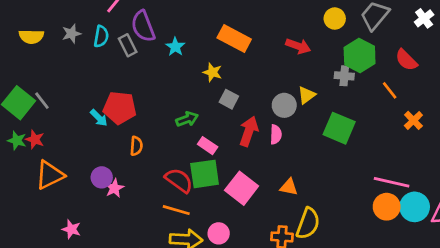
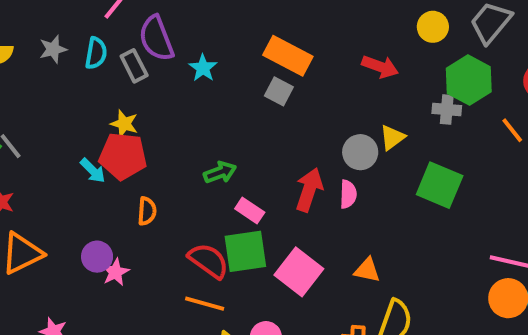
yellow star: (212, 72) -> (124, 124), moved
gray square: (229, 99) -> (279, 91), moved

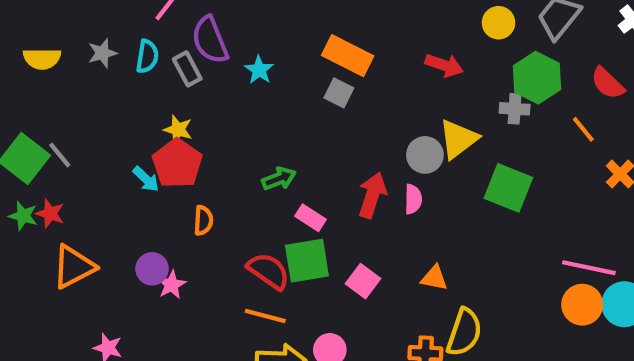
yellow triangle: (392, 137) -> (458, 139), size x1.5
red pentagon: (123, 156) -> (177, 163), turned 30
pink square: (299, 272) -> (363, 281), size x0.7

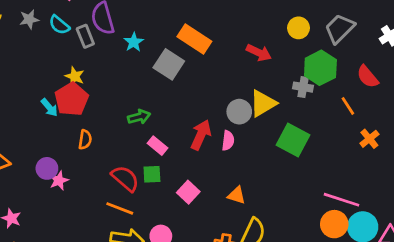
cyan semicircle: (147, 56) -> (59, 25), turned 115
gray square: (339, 93) -> (169, 64), moved, size x1.5
green square: (307, 261) -> (152, 174), size x0.6

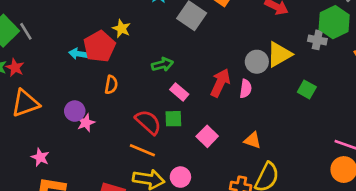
yellow star: (75, 76) -> (121, 29), moved
cyan arrow: (49, 107) -> (78, 54), turned 138
green square: (293, 140) -> (307, 89), size x0.6

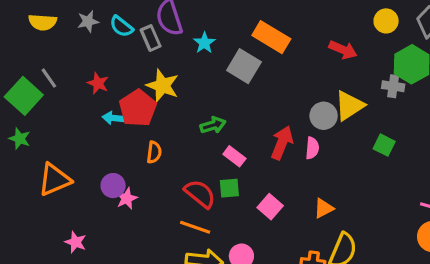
yellow star: (121, 29) -> (163, 86), size x1.5
gray line: (26, 31) -> (49, 78), moved
red star: (15, 68) -> (98, 83), moved
orange triangle: (252, 140) -> (324, 208), turned -42

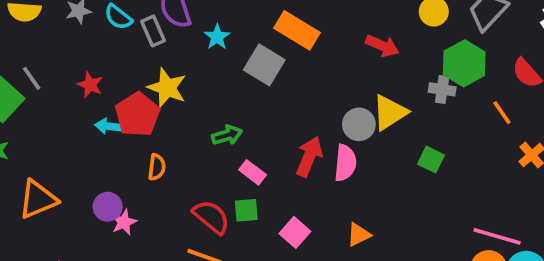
pink semicircle: (312, 148) -> (345, 163), size x1.4

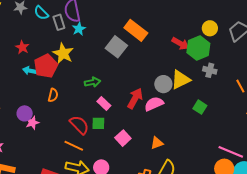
cyan star: (217, 37) -> (79, 29), moved
green hexagon: (464, 63) -> (198, 48), moved
pink semicircle: (345, 163) -> (154, 104), turned -126

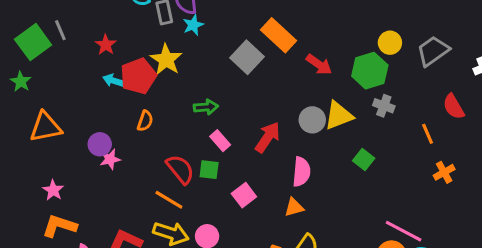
red arrow: (180, 44) -> (319, 64), moved
pink semicircle: (154, 104) -> (301, 172), moved, turned 114

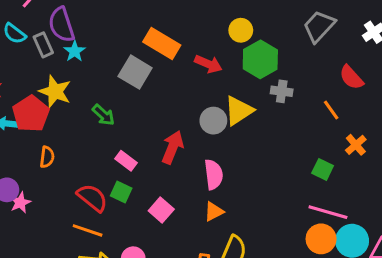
yellow circle: (390, 43) -> (241, 30), moved
green arrow: (206, 107) -> (103, 115), moved, turned 60
green square: (364, 159) -> (323, 169), moved
green square: (209, 170) -> (121, 192), turned 30

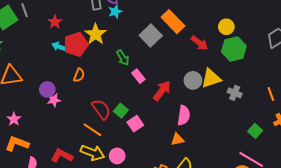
gray cross: (282, 91) -> (235, 93), moved
pink rectangle: (126, 161) -> (138, 76), moved
pink square: (161, 210) -> (135, 124), moved

